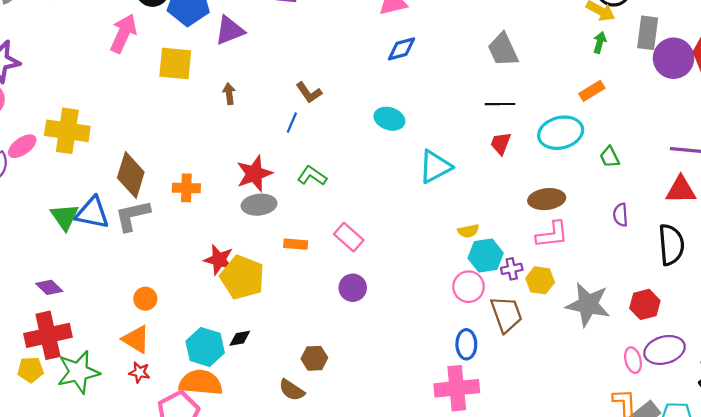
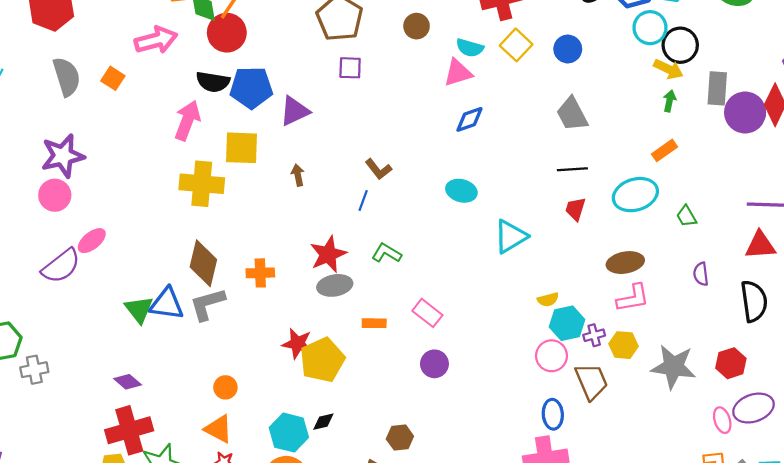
yellow cross: (67, 131) -> (202, 184), moved
yellow pentagon: (242, 277) -> (322, 360), turned 30

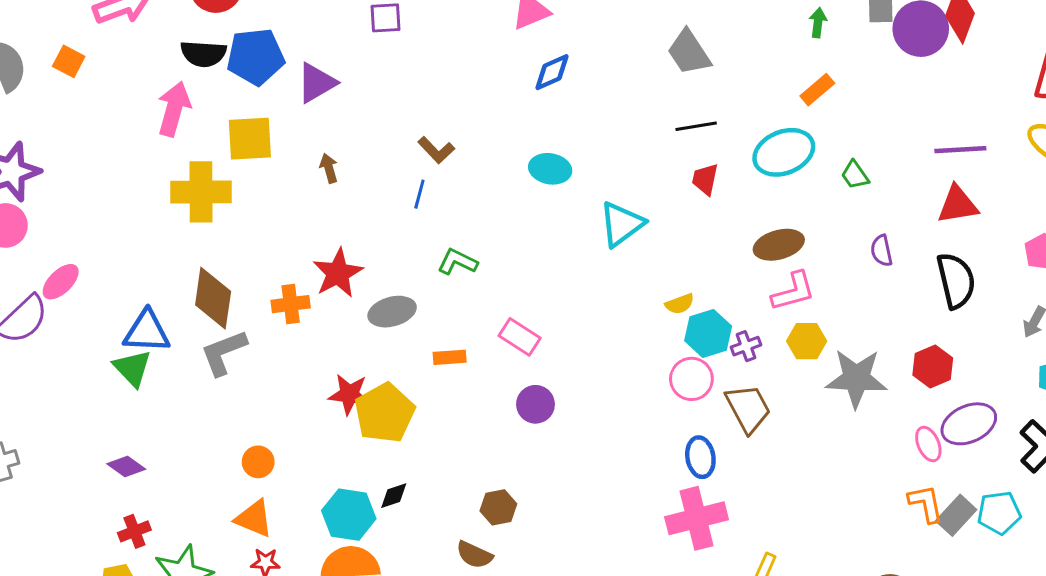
red star: (328, 254) -> (338, 273), moved
blue triangle: (167, 304) -> (147, 332), moved
yellow hexagon: (624, 345) -> (807, 341), moved
red cross: (129, 430) -> (134, 531), size x0.5

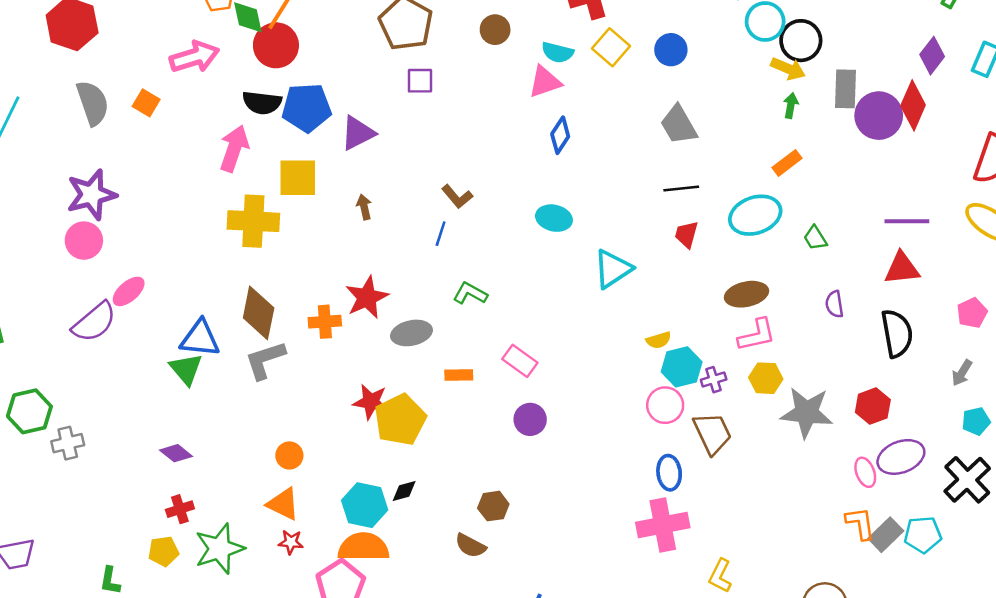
blue diamond: (552, 72) -> (560, 135), turned -36

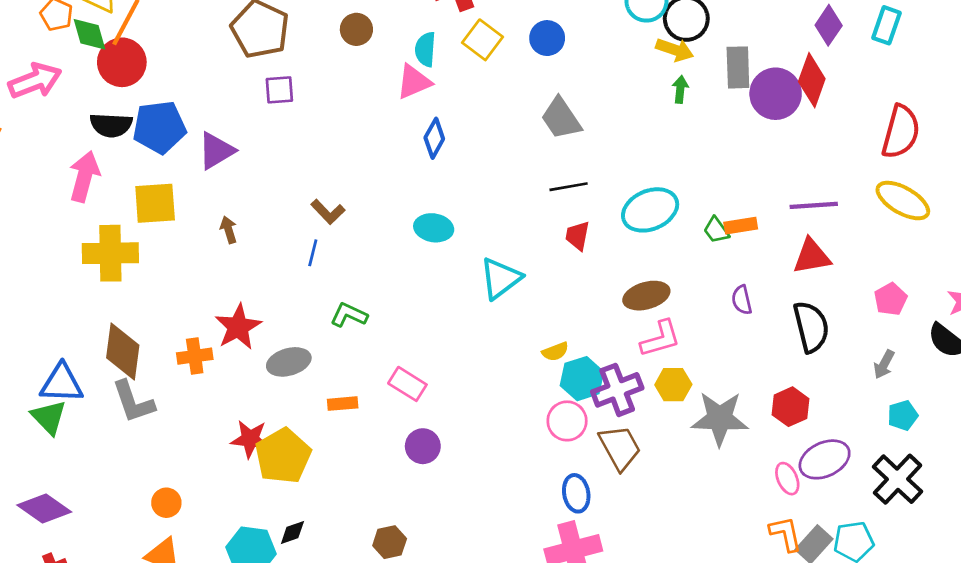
cyan semicircle: (558, 52) -> (425, 49), turned 84
orange rectangle: (787, 163) -> (741, 226), moved, turned 32
gray L-shape: (265, 360) -> (133, 402), turned -87
purple cross: (714, 380) -> (617, 390), size x1.8
purple diamond: (176, 453) -> (44, 509), size x1.5

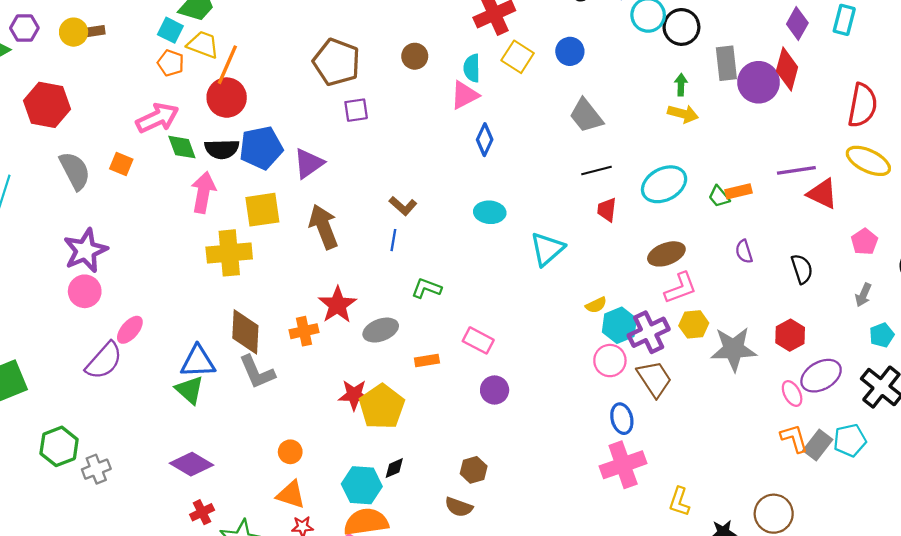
green diamond: (90, 34) -> (182, 147), moved
yellow arrow: (675, 50) -> (683, 114), moved
brown arrow: (229, 230) -> (324, 227), size x2.0
red triangle: (812, 256) -> (822, 194), moved, turned 40
black semicircle: (811, 327) -> (802, 269), size x0.7

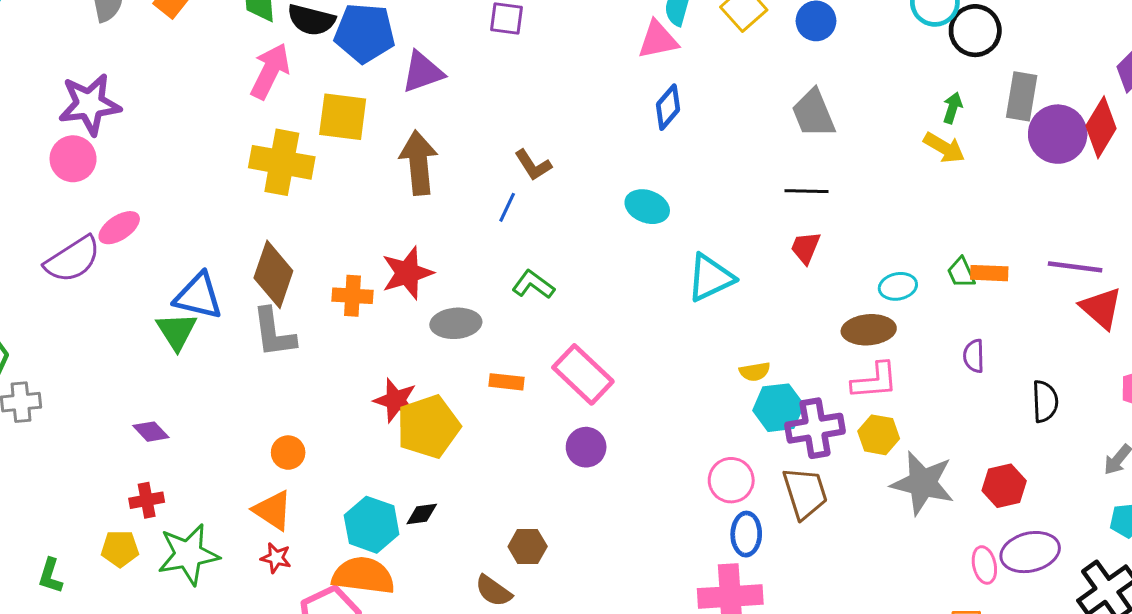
cyan ellipse: (664, 184) -> (898, 286), moved, size x0.6
pink rectangle: (478, 340) -> (583, 374), size x1.4
pink circle: (610, 361) -> (731, 480), moved
purple diamond: (192, 464) -> (151, 432), size x0.6

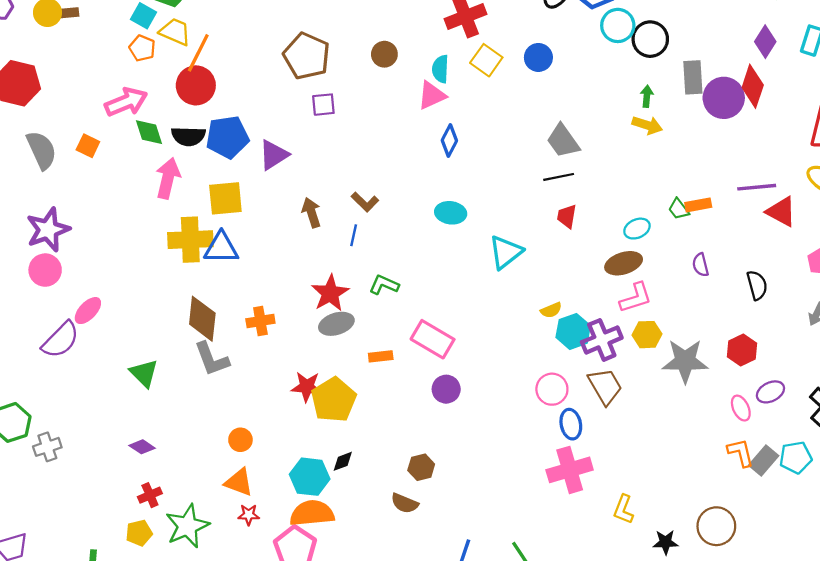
gray trapezoid: (813, 113) -> (563, 141), moved
brown arrow: (419, 163) -> (311, 213), moved, size x0.7
red star: (407, 273) -> (330, 293), moved
blue triangle: (198, 296) -> (221, 248), moved
purple ellipse: (1030, 552) -> (770, 392), size x0.7

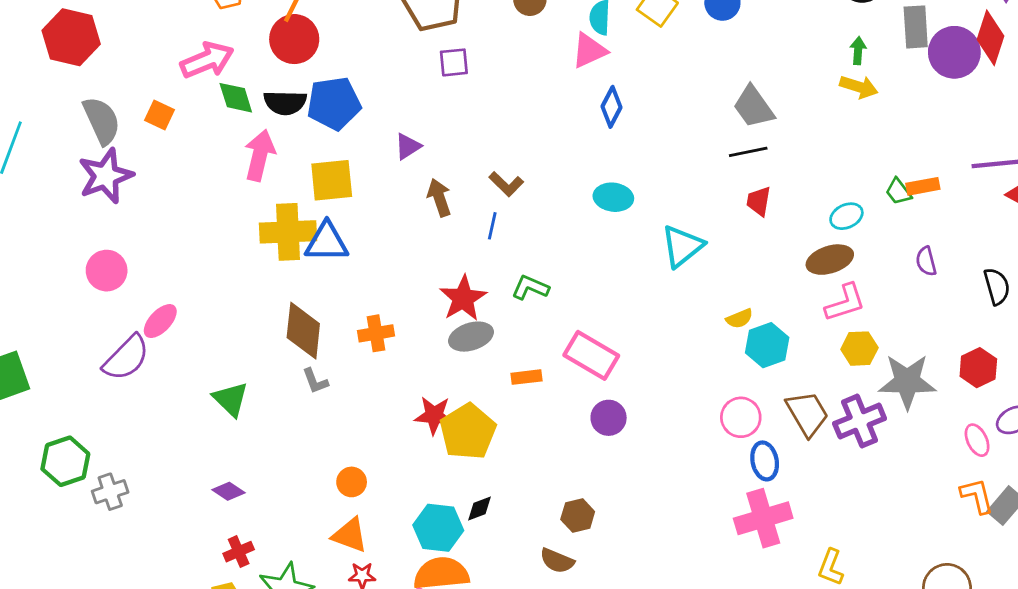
purple triangle: (274, 155) -> (408, 146), moved, size x0.7
purple star: (48, 230) -> (106, 176), moved
purple cross: (602, 340) -> (860, 421), moved
gray L-shape: (212, 359) -> (315, 381), size x0.6

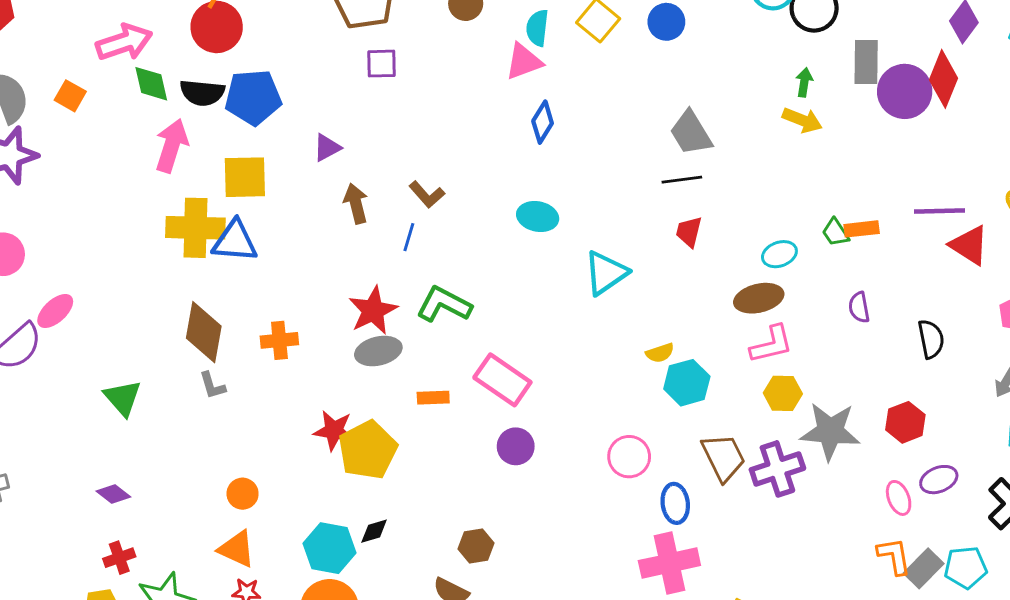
green L-shape: (530, 288) -> (444, 304), size x1.4
pink circle: (741, 417) -> (629, 457), moved

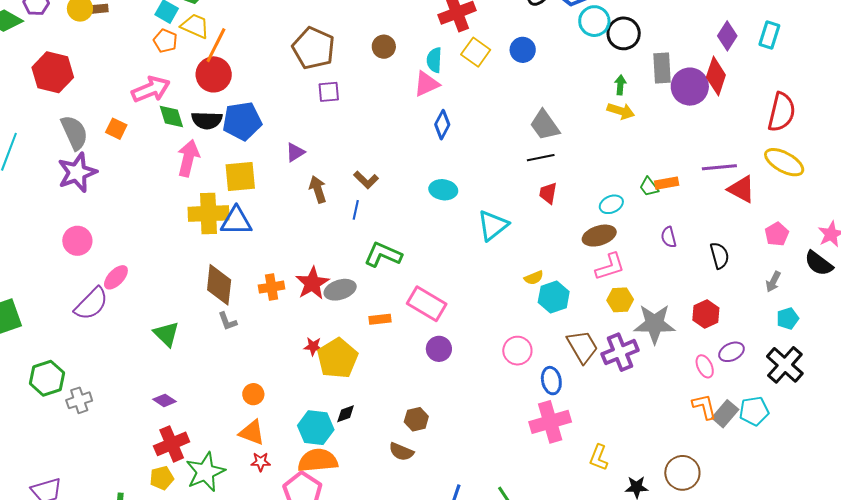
red star: (373, 311) -> (312, 283), moved
red star: (334, 430) -> (313, 346), size x0.7
red cross: (119, 558) -> (172, 444), size x1.6

